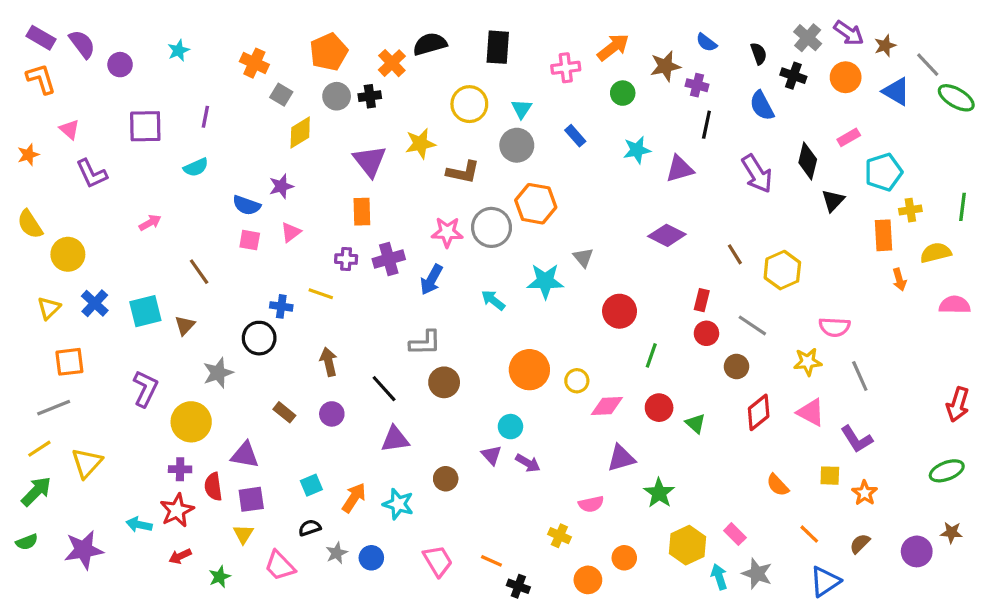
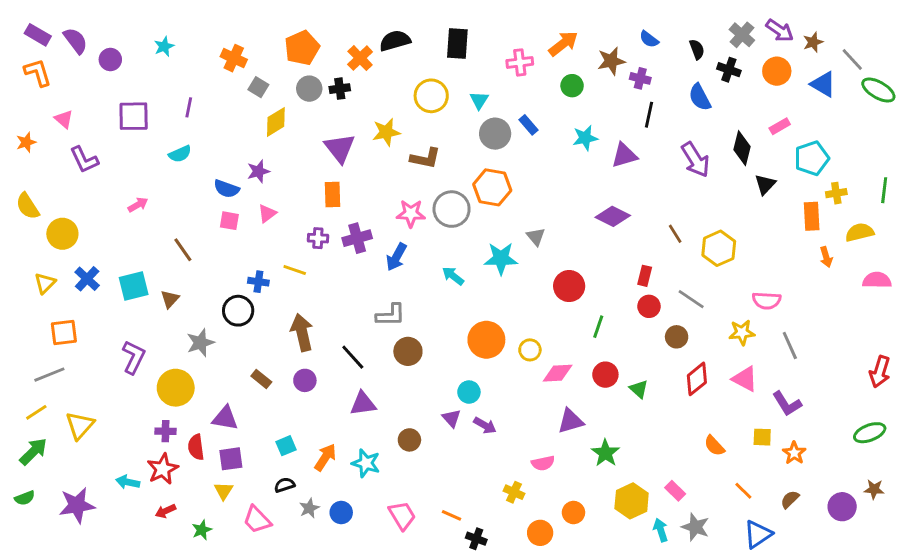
gray circle: (517, 145) -> (495, 134), moved
brown arrow: (329, 362) -> (302, 332), size x1.4

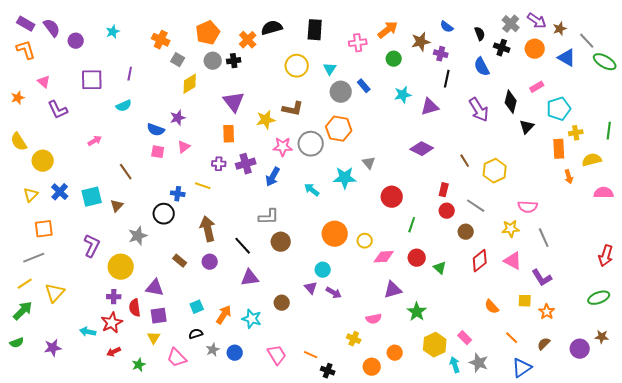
yellow star: (386, 132) -> (266, 120), moved
purple star: (77, 505) -> (53, 348), size x0.7

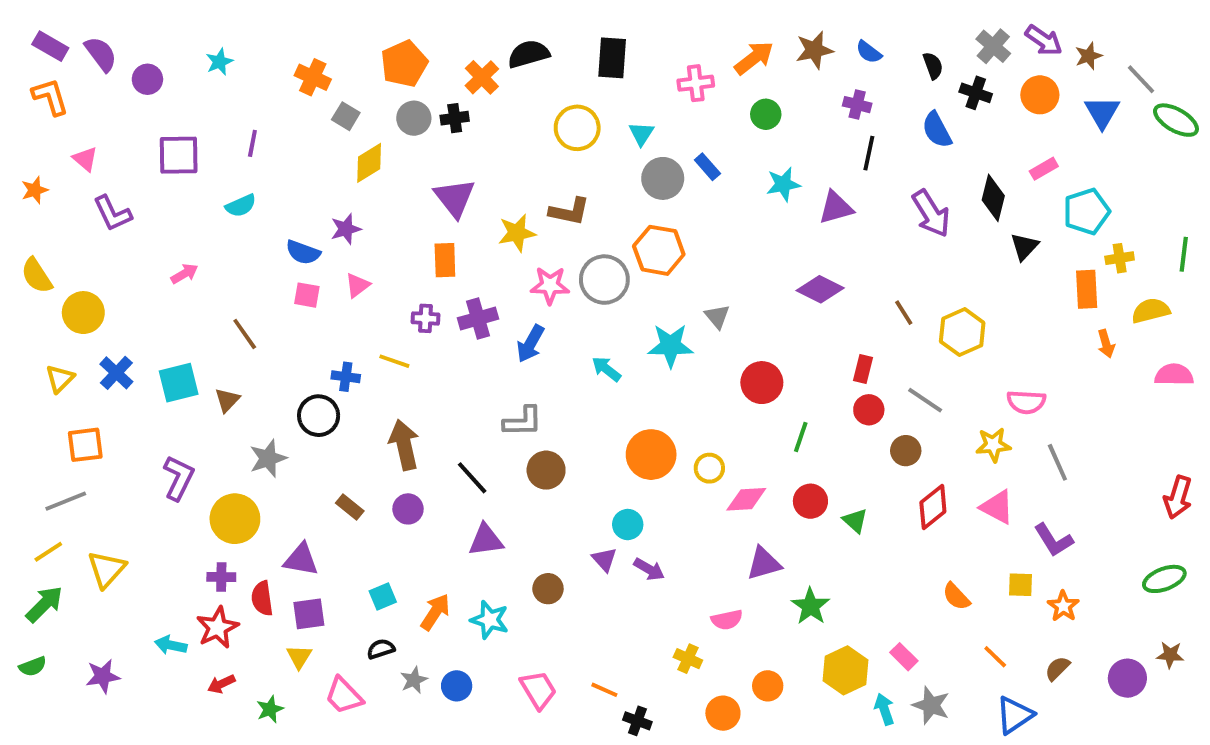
brown star: (421, 42) -> (814, 50), moved
blue triangle: (567, 58) -> (1102, 112), turned 30

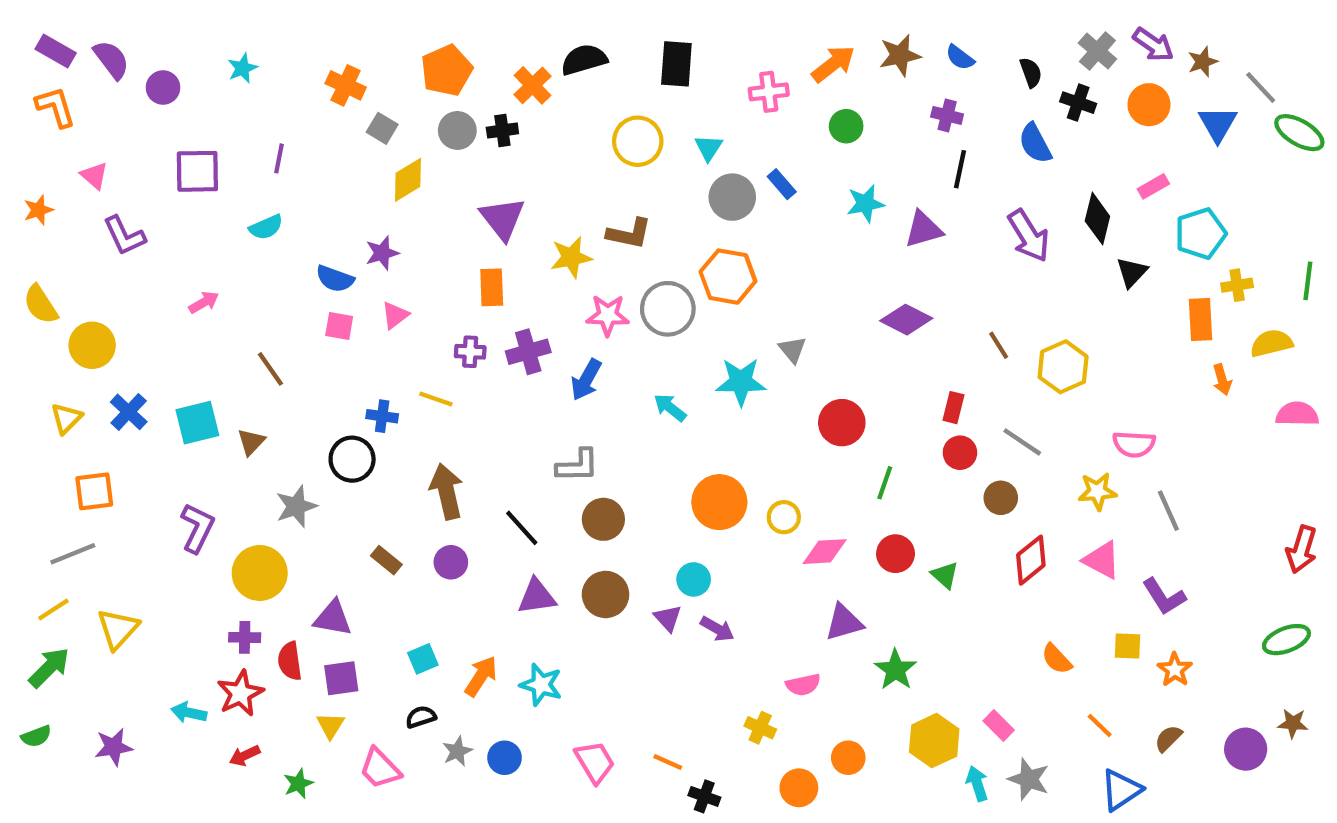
brown circle: (548, 589) -> (606, 594), moved, size x1.4

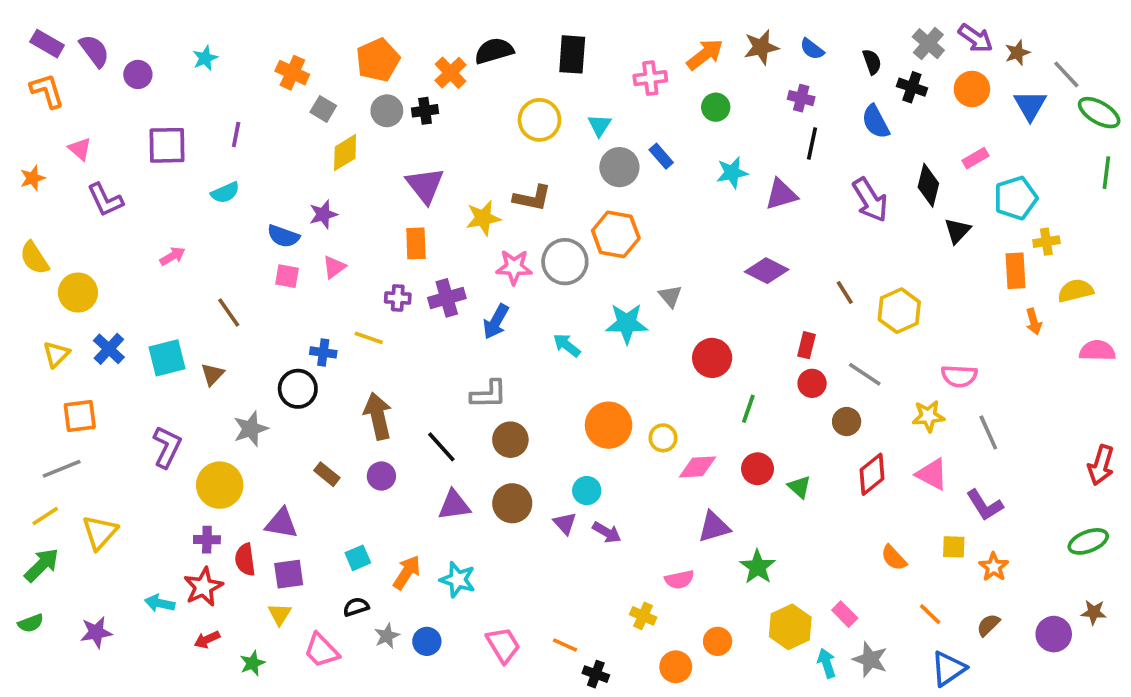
green line: (1308, 281) -> (1106, 173), moved

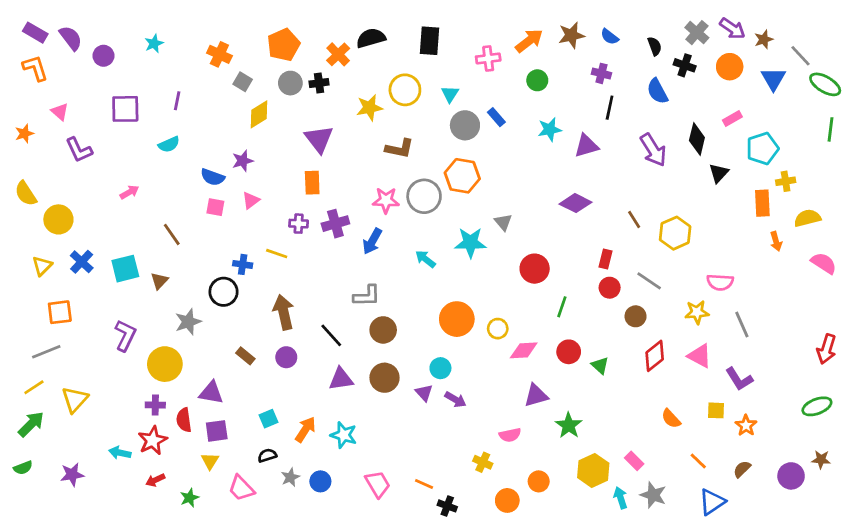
yellow star: (483, 218) -> (369, 108), moved
pink semicircle: (1097, 351) -> (824, 263), turned 32

